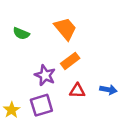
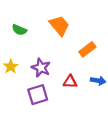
orange rectangle: (70, 61) -> (87, 49), moved
yellow star: (12, 110) -> (11, 67), moved

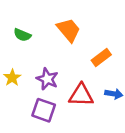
red triangle: (70, 82) -> (81, 95), size x1.5
purple square: (38, 95) -> (44, 110), turned 36

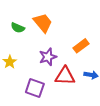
orange trapezoid: (69, 30) -> (43, 23), moved
purple star: (47, 79) -> (48, 57), moved, turned 30

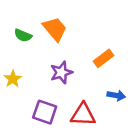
red triangle: (65, 76) -> (83, 115), moved

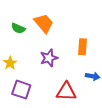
orange rectangle: (103, 58) -> (83, 47), turned -49
purple square: (45, 112) -> (21, 90), moved

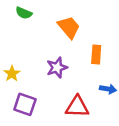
orange trapezoid: (44, 23) -> (69, 27), moved
green semicircle: (18, 28) -> (24, 13), moved

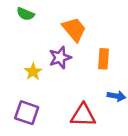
purple star: (57, 68) -> (60, 58), moved
yellow star: (12, 74) -> (33, 72), moved

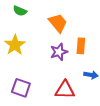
purple star: (60, 58) -> (59, 52), moved
yellow star: (33, 72) -> (15, 45), moved, size x1.5

